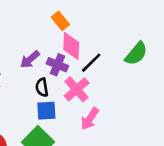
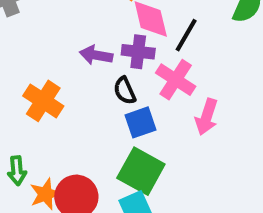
purple arrow: (30, 59) -> (96, 55), turned 66

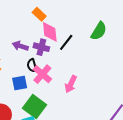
pink cross: (176, 80) -> (42, 74), moved
blue square: (140, 122) -> (20, 83), moved

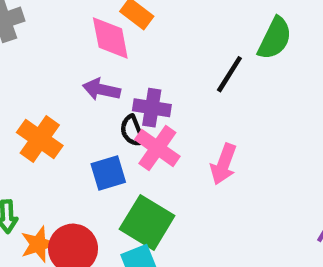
pink diamond: (50, 32) -> (110, 38), moved
black line: (66, 42) -> (229, 74), moved
purple cross: (41, 47) -> (152, 108), moved

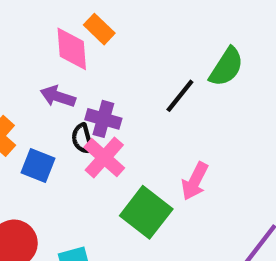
pink arrow: (224, 164) -> (195, 181), moved
blue square: (108, 173) -> (38, 165), moved, turned 32
green square: (147, 222) -> (146, 212), moved

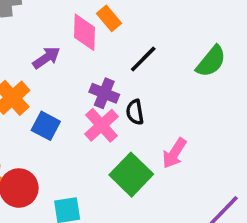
purple arrow: (58, 96) -> (46, 58), moved, turned 120
black line: (180, 96) -> (143, 59), moved
black semicircle: (82, 139) -> (135, 112), moved

